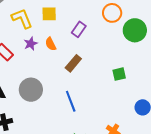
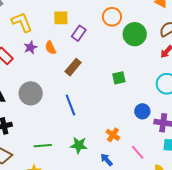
yellow square: (49, 14) -> (61, 18), moved

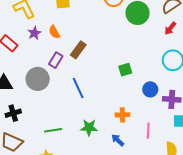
purple rectangle: (79, 33) -> (56, 60), moved
green square: (119, 78) -> (125, 70), moved
orange cross: (113, 135) -> (122, 115), turned -32
pink line: (138, 152) -> (148, 131), turned 49

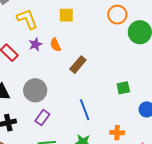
purple rectangle: (56, 60) -> (42, 118), moved
blue line: (78, 88) -> (85, 110), moved

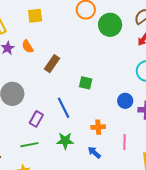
green square: (123, 88) -> (86, 83), moved, turned 32
purple rectangle: (42, 118) -> (36, 119), moved

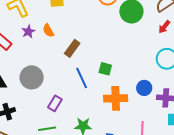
blue line: (64, 108) -> (82, 78), moved
orange cross: (98, 127) -> (116, 98), moved, size x1.6

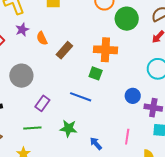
orange semicircle: (48, 31) -> (42, 38), moved
blue line: (82, 78) -> (81, 97), moved, turned -50
orange cross: (116, 98) -> (105, 50), moved

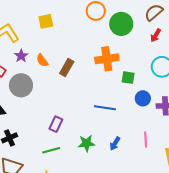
green square: (96, 73) -> (128, 78), moved
gray circle: (21, 76) -> (21, 85), moved
blue line: (81, 97) -> (105, 108), moved
blue arrow: (96, 143) -> (115, 144), moved, turned -96

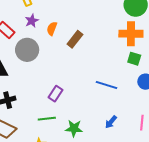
orange cross: (107, 59) -> (131, 34), moved
orange semicircle: (42, 60) -> (52, 29), turned 48
green star: (86, 143) -> (74, 128), moved

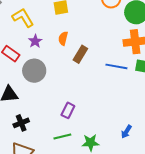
orange semicircle: (52, 29) -> (63, 38), moved
blue line: (106, 85) -> (116, 66), moved

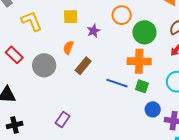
purple star: (35, 41) -> (94, 31), moved
gray circle: (34, 71) -> (44, 65), moved

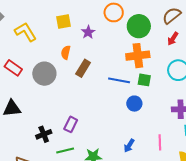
blue circle: (153, 109) -> (134, 104), moved
black cross: (15, 125) -> (44, 134), moved

